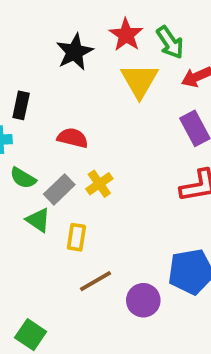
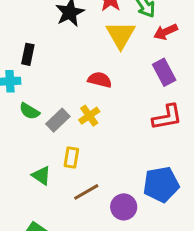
red semicircle: (73, 138) -> (100, 80), moved
green triangle: (38, 220) -> (41, 176), moved

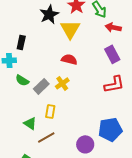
red arrow: (166, 32) -> (113, 27), turned 35
yellow triangle: (121, 35) -> (70, 29), moved
brown line: (86, 192) -> (46, 137), moved

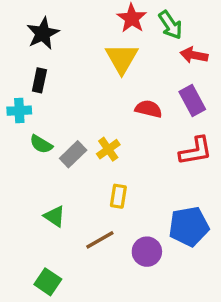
black star: (49, 14) -> (43, 33), moved
red semicircle: (69, 59) -> (149, 109), moved
yellow rectangle: (50, 111) -> (118, 196), moved
brown line: (46, 137) -> (100, 240), moved

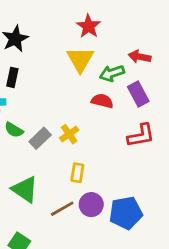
green arrow: (170, 25) -> (112, 73), moved, turned 105
green triangle: (55, 216) -> (25, 189), size x1.5
blue pentagon: (189, 226) -> (126, 213), moved
purple circle: (147, 252) -> (91, 205), moved

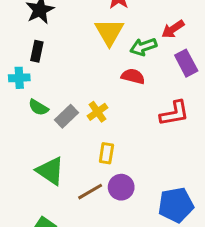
red arrow: (140, 57) -> (173, 29), turned -45
purple rectangle: (138, 94) -> (186, 63), moved
blue pentagon: (126, 213) -> (176, 205), moved

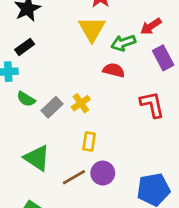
black rectangle: (37, 51) -> (25, 47), turned 42
red L-shape: (174, 113) -> (152, 105), turned -92

